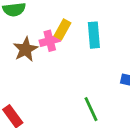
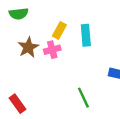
pink cross: (50, 41) -> (52, 50), moved

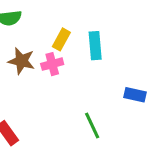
brown star: (28, 47) -> (21, 61), turned -30

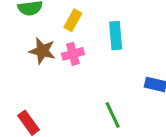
yellow rectangle: (61, 39) -> (73, 20), moved

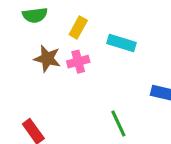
cyan rectangle: (116, 36) -> (122, 43), turned -68

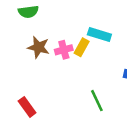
yellow rectangle: (78, 28) -> (82, 47), moved

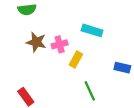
yellow rectangle: (82, 47) -> (76, 59), moved

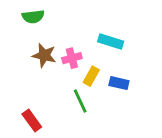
blue rectangle: (122, 68) -> (119, 83), moved
green line: (90, 91) -> (80, 101), moved

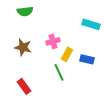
cyan rectangle: (111, 42) -> (91, 24), moved
brown star: (44, 55) -> (23, 47), moved

